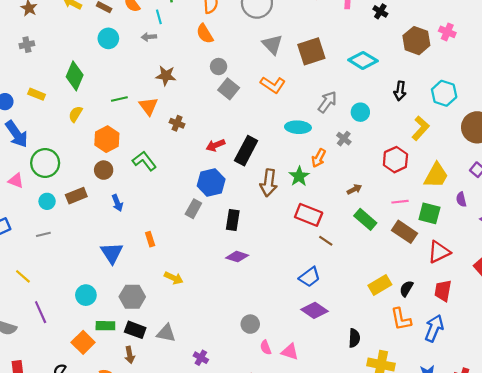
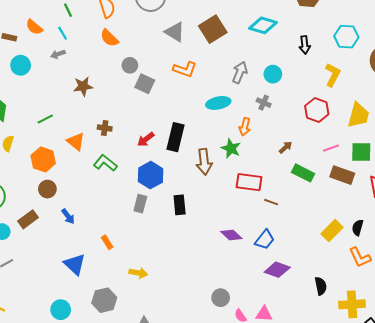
orange triangle: (149, 106) -> (76, 142), moved
green L-shape: (144, 161) -> (105, 163), moved
purple diamond: (237, 257) -> (231, 235), moved, turned 40

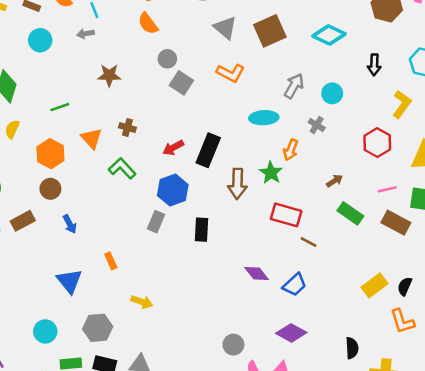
purple diamond: (277, 270) -> (291, 333), moved

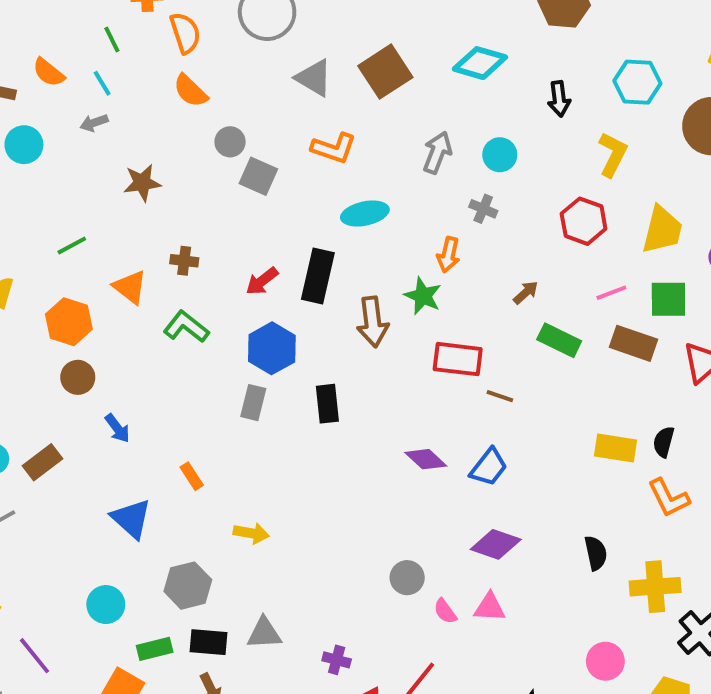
cyan ellipse: (264, 118) -> (365, 213), moved
brown rectangle: (23, 221) -> (43, 462), moved
yellow rectangle: (375, 285) -> (616, 448), turned 55

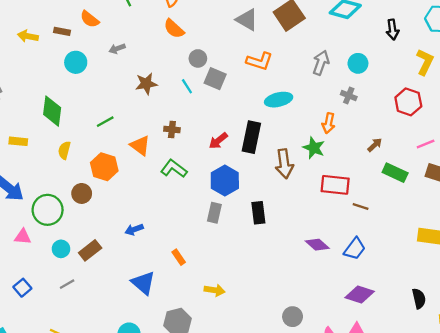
cyan line: (102, 83) -> (187, 86), moved
brown circle: (78, 377) -> (82, 193), moved
blue arrow: (117, 428) -> (134, 229), turned 108
gray circle: (407, 578) -> (293, 317), moved

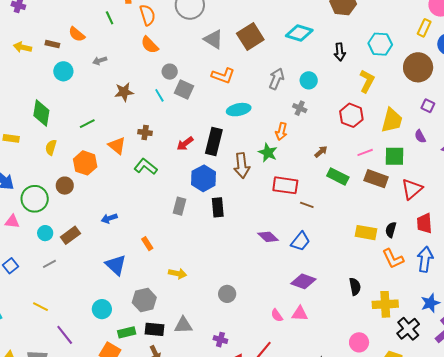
blue hexagon: (225, 180) -> (204, 178), moved
gray circle: (293, 317) -> (227, 294), moved

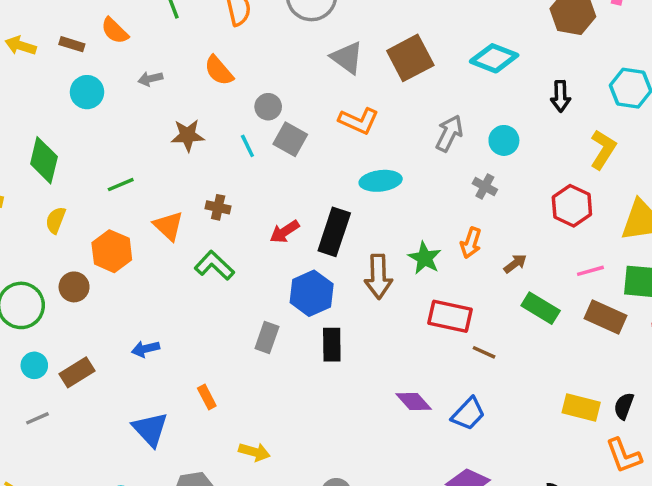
orange semicircle: (150, 45) -> (219, 71), moved
orange arrow: (281, 132) -> (471, 243), moved

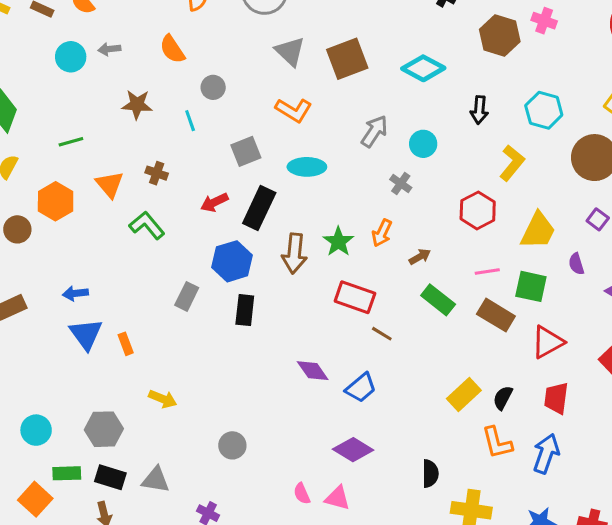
cyan circle: (87, 92) -> (71, 57), moved
gray square: (290, 139) -> (246, 151), moved, turned 32
yellow rectangle: (581, 408) -> (464, 394), turned -64
blue triangle: (150, 429) -> (86, 334), moved

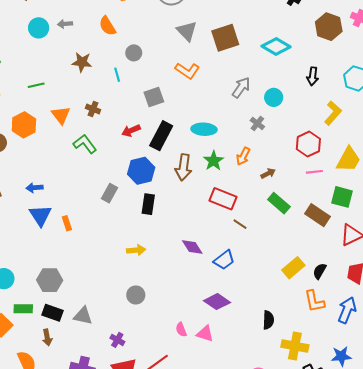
cyan ellipse: (307, 167) -> (204, 129), moved
pink line: (487, 271) -> (314, 172), moved
yellow arrow: (163, 399) -> (136, 250), moved, turned -30

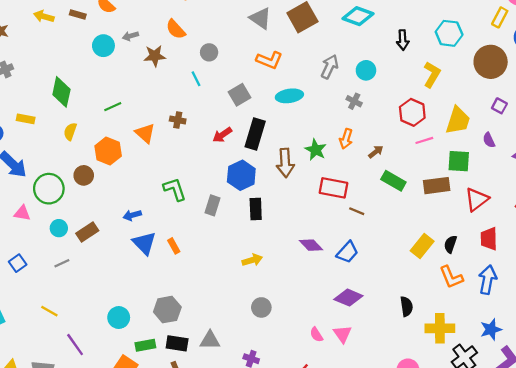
brown star: (82, 62) -> (155, 56), moved
cyan ellipse: (204, 129) -> (289, 96), moved
green L-shape: (85, 144) -> (175, 189), moved, turned 30
brown rectangle: (317, 215) -> (437, 186), turned -30
pink triangle: (205, 334) -> (342, 334), turned 48

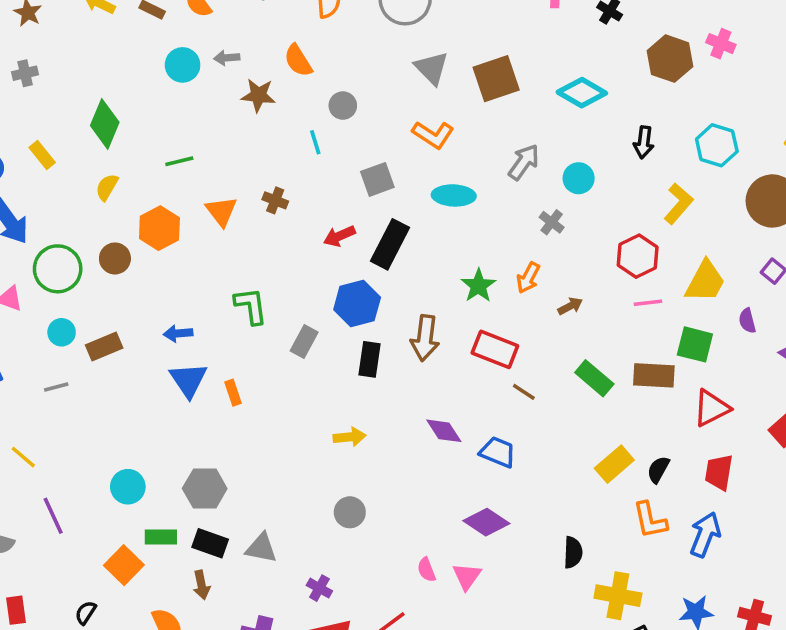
yellow rectangle: (26, 119) -> (42, 155), turned 30
brown arrow: (285, 163) -> (425, 338), moved
green rectangle: (393, 181) -> (594, 378), moved
blue trapezoid: (347, 252) -> (498, 452), turned -120

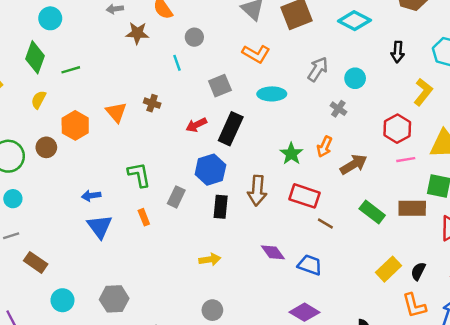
cyan circle: (183, 65) -> (50, 18), moved
green line: (179, 161) -> (71, 70), moved
brown arrow: (570, 306) -> (354, 164), size x1.6
brown rectangle: (104, 346) -> (36, 262), moved, turned 60
orange rectangle: (233, 393) -> (144, 217), moved

